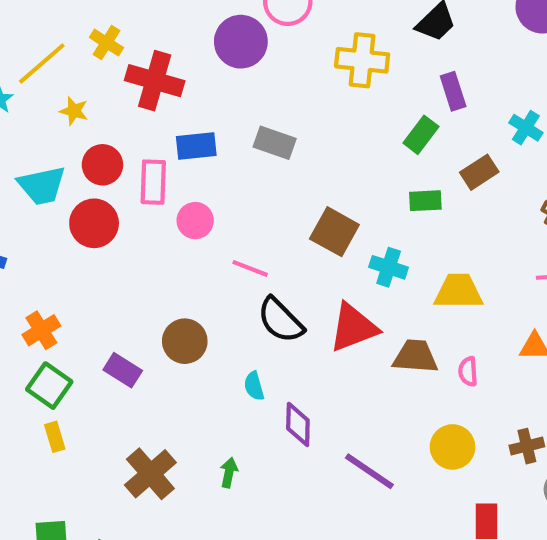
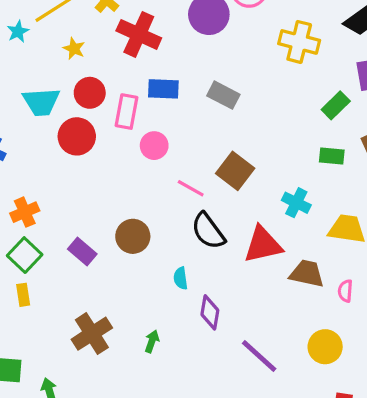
brown square: (334, 232) -> (235, 171), moved

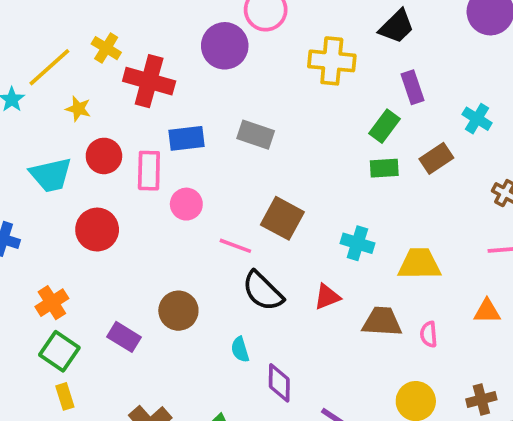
red circle: (77, 136) -> (97, 230), moved
green rectangle: (332, 156) -> (384, 168), moved
red triangle: (263, 245) -> (327, 297), size x0.6

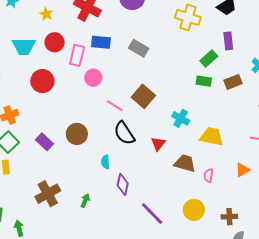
red triangle: (327, 297) -> (158, 144), turned -42
orange triangle: (487, 311) -> (243, 170), turned -42

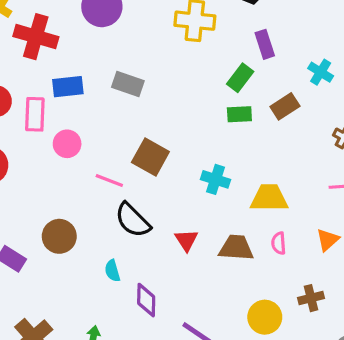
red triangle: (158, 144) -> (186, 240), moved
pink semicircle: (209, 176) -> (279, 243), moved
brown cross: (229, 217) -> (311, 298), moved

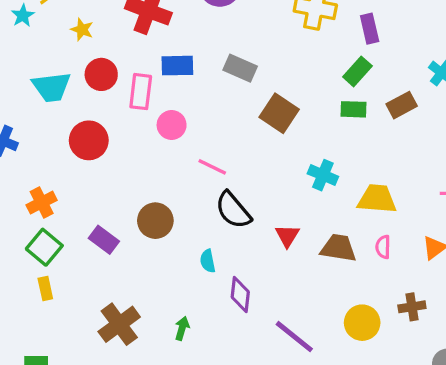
purple rectangle: (265, 44) -> (370, 29), moved
brown square: (150, 157) -> (279, 113), moved

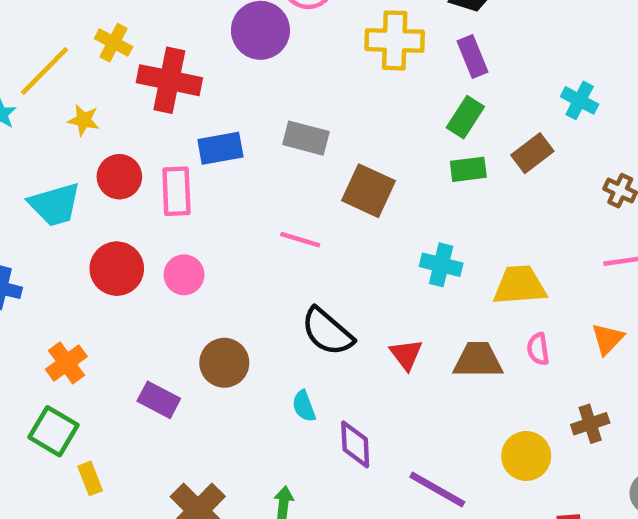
pink circle: (172, 125) -> (184, 275), moved
pink line: (212, 167) -> (300, 240), moved
green square: (44, 247) -> (54, 431), moved

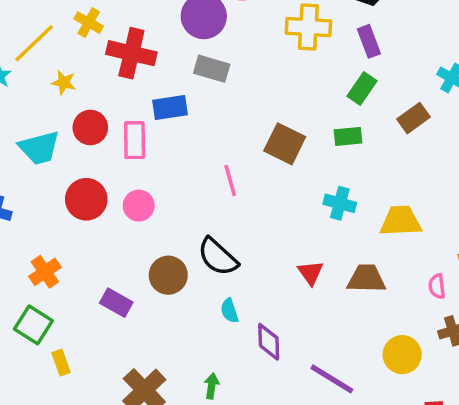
gray rectangle: (306, 138) -> (212, 69), moved
green rectangle: (468, 169) -> (348, 136), moved
pink line: (300, 240) -> (230, 181), turned 56
black semicircle: (327, 332) -> (218, 257), moved
pink semicircle: (538, 349) -> (437, 286), moved

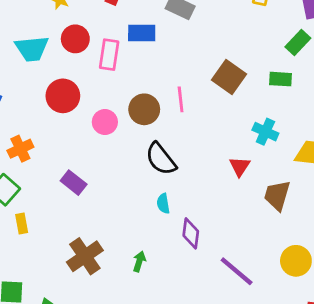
pink circle: (139, 206) -> (105, 122), moved
red triangle: (311, 273) -> (240, 166), moved
brown circle: (168, 275) -> (144, 109), moved
brown trapezoid: (366, 279) -> (277, 195), turned -84

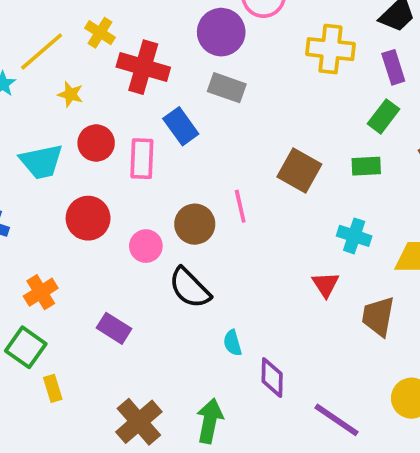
blue rectangle: (142, 33) -> (181, 126), turned 60
black semicircle: (161, 159) -> (190, 288), moved
green arrow: (139, 261) -> (210, 421), size x1.6

